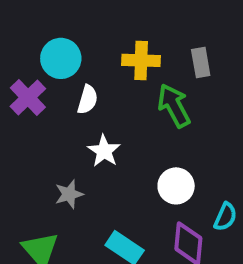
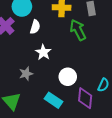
white circle: (176, 186) -> (68, 77), moved

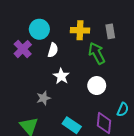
white circle: (68, 77) -> (97, 86), moved

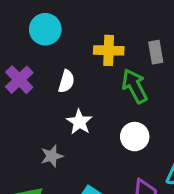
cyan circle: (39, 29) -> (45, 29), moved

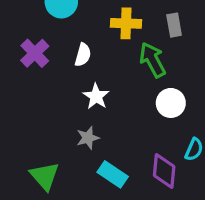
white circle: (135, 137) -> (171, 103), moved
gray star: (52, 156) -> (88, 138), moved

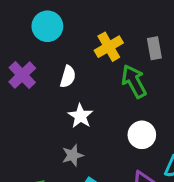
yellow cross: (126, 23) -> (109, 47), turned -32
white circle: (171, 103) -> (142, 135), moved

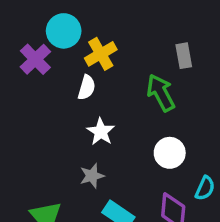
yellow cross: (109, 47) -> (101, 54), moved
purple cross: (22, 75) -> (35, 59), moved

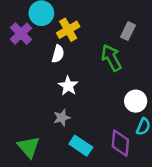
gray rectangle: (184, 56) -> (128, 31), turned 36
white circle: (170, 153) -> (136, 101), moved

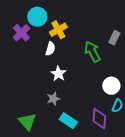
gray rectangle: (128, 31) -> (114, 38), moved

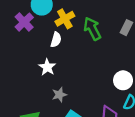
green arrow: (92, 52) -> (92, 29), moved
white star: (58, 74) -> (47, 67), moved

